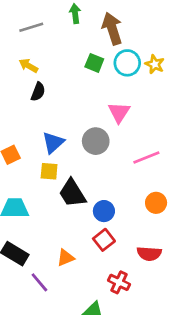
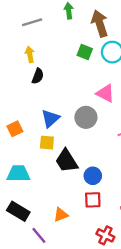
yellow arrow: (28, 66) -> (30, 54), turned 49
pink triangle: (119, 112) -> (105, 93), turned -36
red square: (104, 240) -> (93, 200), turned 36

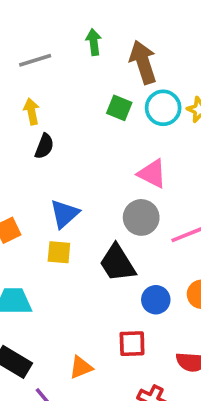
gray circle: (86, 117) -> (141, 217), moved
black trapezoid: (66, 161) -> (117, 263), moved
blue circle: (93, 176) -> (156, 300), moved

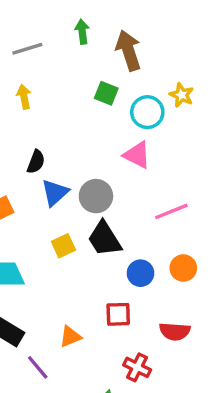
cyan circle: (163, 108) -> (147, 112), moved
black semicircle: (44, 146) -> (36, 162), moved
gray circle: (141, 217) -> (96, 196), moved
yellow square: (59, 252) -> (63, 246), moved, turned -30

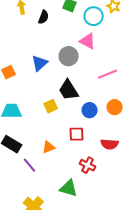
black semicircle: (36, 162) -> (44, 17), moved
gray circle: (96, 196) -> (69, 56), moved
yellow square: (63, 246) -> (51, 106), moved

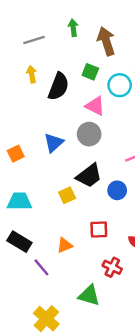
black semicircle: (44, 17) -> (59, 86), size x1.6
pink triangle: (88, 41) -> (95, 106), moved
black trapezoid: (69, 90) -> (89, 176), turned -95
blue circle: (90, 110) -> (117, 190), moved

